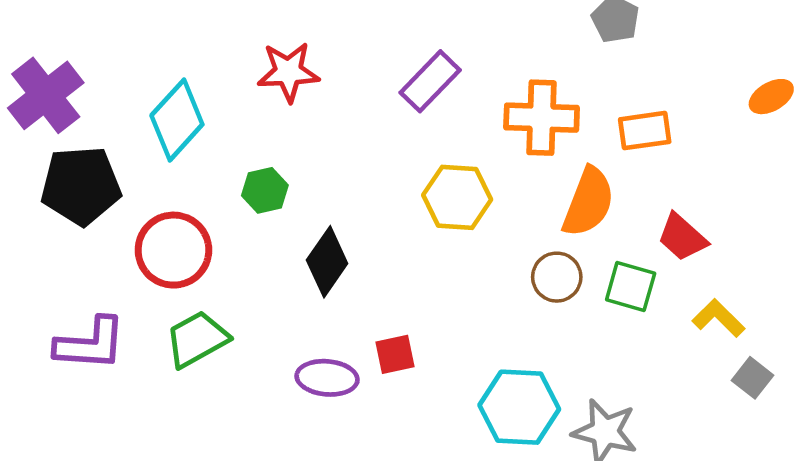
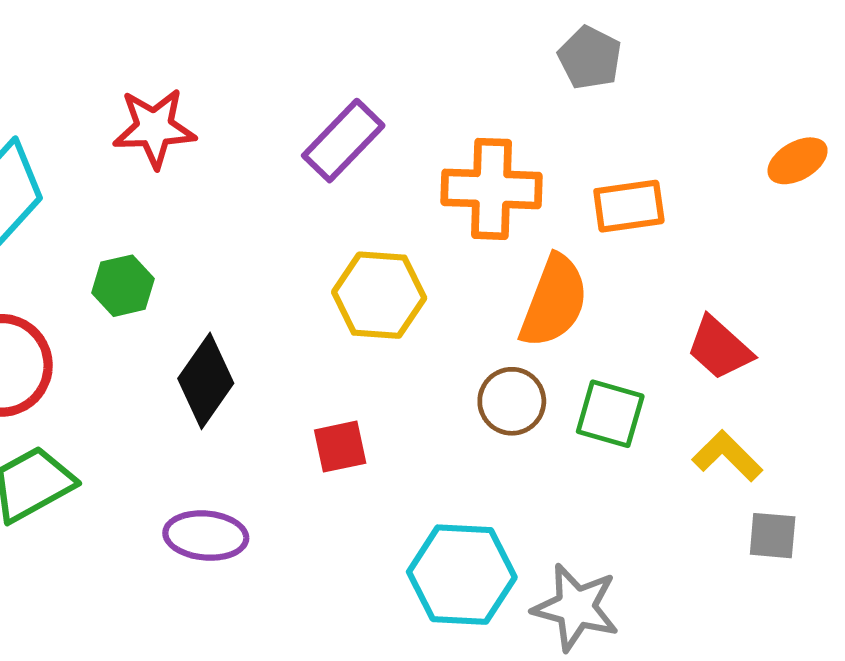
red trapezoid: (682, 237) -> (719, 348), moved
red square: (395, 354) -> (340, 447), moved
gray square: (752, 378) -> (773, 536), turned -33

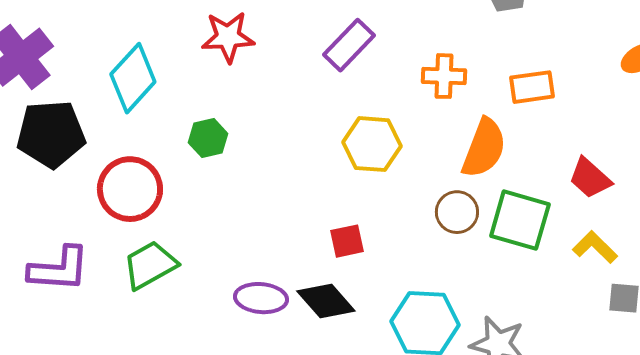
orange cross: (492, 189) -> (444, 76), size x0.7
black diamond: (206, 381) -> (326, 301), moved, turned -76
green square: (610, 414) -> (520, 220), size x1.4

